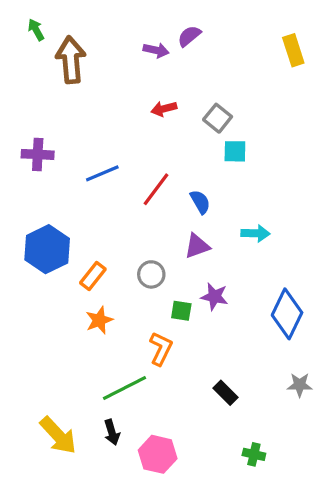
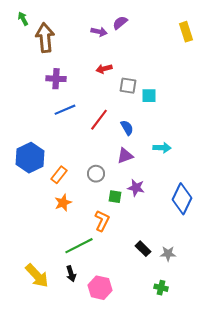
gray square: (218, 118) -> (128, 86), moved, turned -30
purple cross: (38, 154) -> (56, 79), moved
gray star: (300, 385) -> (168, 254), moved

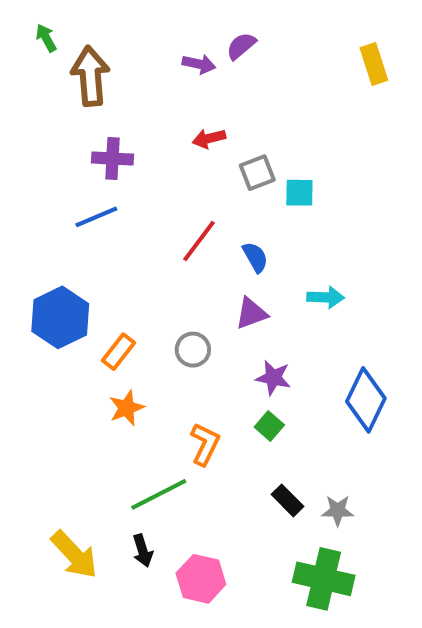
gray square: (128, 86) -> (257, 173), turned -30
blue line: (65, 110) -> (96, 217), moved
green square: (115, 197) -> (269, 426), moved, turned 32
green cross: (161, 288) -> (324, 579), size x2.0

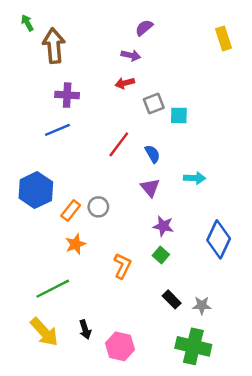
purple arrow: (199, 64) -> (131, 55), moved
purple triangle: (251, 313) -> (150, 188), turned -50
gray circle: (193, 350) -> (98, 207), moved
green line: (159, 494) -> (53, 289), moved

